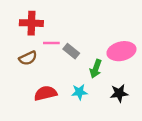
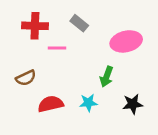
gray rectangle: (71, 51) -> (79, 23), moved
pink ellipse: (121, 51) -> (126, 41), moved
brown semicircle: (28, 58) -> (26, 78), moved

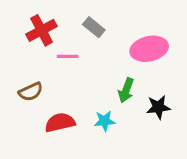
red cross: (35, 26) -> (42, 30), turned -30
black star: (133, 104) -> (158, 107), moved

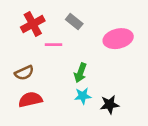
green arrow: (126, 90) -> (80, 73), moved
black star: (158, 107) -> (110, 104), moved
red semicircle: (60, 123) -> (30, 100), moved

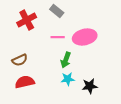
gray rectangle: (74, 22) -> (57, 11), moved
pink ellipse: (118, 39) -> (85, 37), moved
pink line: (53, 45) -> (58, 37), moved

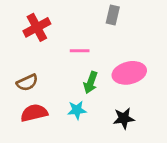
gray rectangle: (57, 11) -> (113, 15), moved, turned 64
pink ellipse: (85, 37) -> (129, 73), moved
cyan star: (68, 79) -> (77, 110), moved

